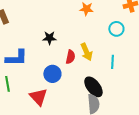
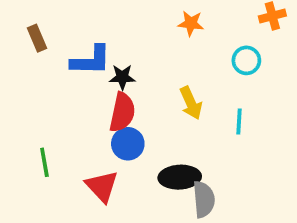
red semicircle: (70, 57) -> (122, 112), moved, size x1.5
blue L-shape: (16, 58) -> (91, 60), moved
black ellipse: (93, 87) -> (180, 177), moved, turned -55

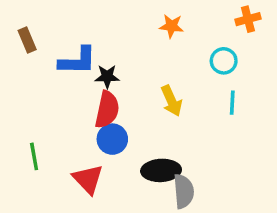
cyan line: (239, 122) -> (232, 103), moved

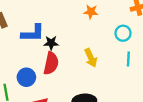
blue circle: (112, 139) -> (26, 77), moved

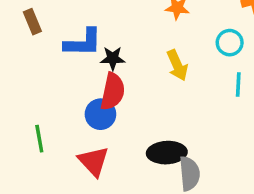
yellow arrow: (91, 58) -> (177, 65), moved
blue circle: (26, 77) -> (100, 114), moved

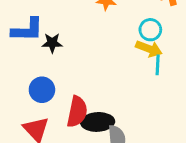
yellow arrow: (177, 65) -> (149, 49), moved, turned -45
red semicircle: (113, 91) -> (77, 112), moved

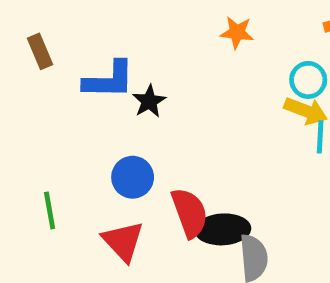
black star: (52, 43) -> (149, 101), turned -30
red semicircle: (77, 112) -> (190, 213), turned -32

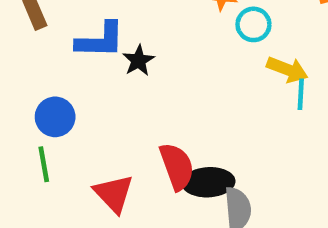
cyan circle: (308, 80) -> (253, 24), moved
blue circle: (133, 177) -> (55, 117), moved

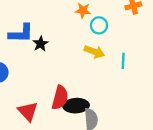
yellow arrow: (287, 70) -> (94, 52), moved
red semicircle: (177, 166) -> (60, 98), turned 35

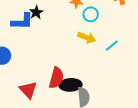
black star: (41, 44) -> (36, 12), moved
cyan line: (123, 61) -> (112, 46), turned 48

